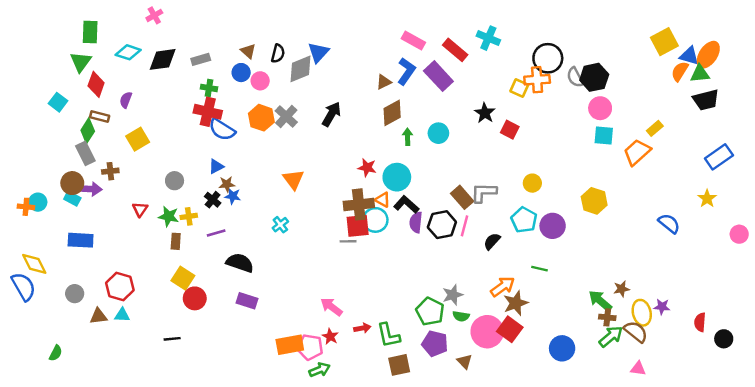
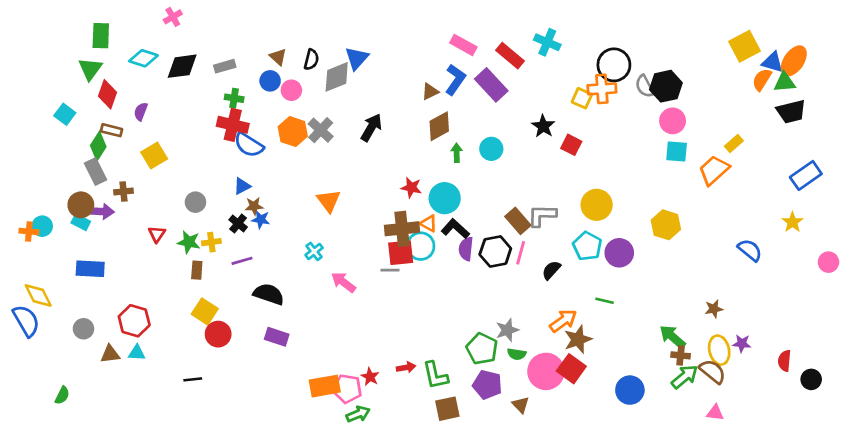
yellow circle: (532, 183) -> (597, 205), size x1.5
brown star: (622, 289) -> (714, 309), moved
pink arrow: (331, 307) -> (343, 282), moved

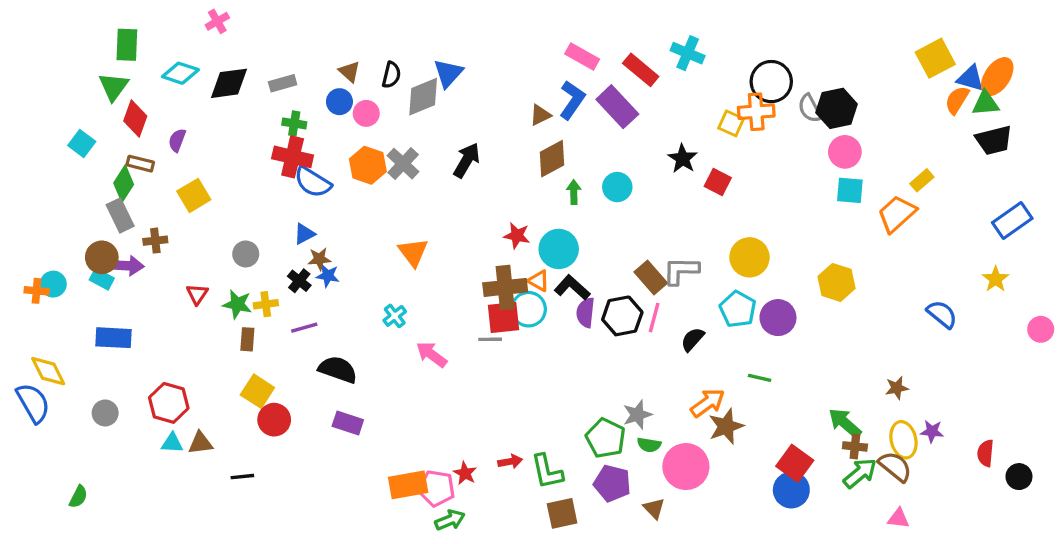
brown triangle: (110, 354) -> (201, 443), moved
red square: (571, 369) -> (795, 463), moved

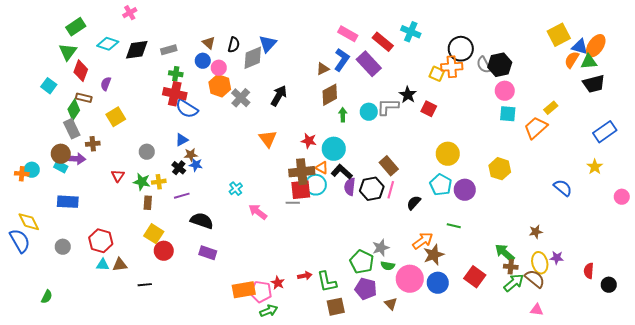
green rectangle: (127, 45) -> (76, 27), turned 54
orange hexagon: (368, 165) -> (220, 86), moved
orange triangle: (413, 252) -> (268, 139), moved
gray L-shape: (681, 271) -> (388, 107), moved
blue circle: (791, 490) -> (438, 283), moved

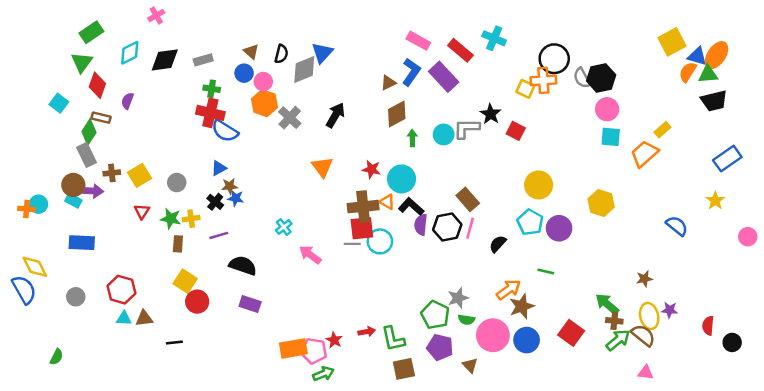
cyan diamond: (108, 44) -> (130, 53), turned -45
yellow square: (116, 117) -> (139, 175), moved
cyan circle: (316, 185) -> (380, 241), moved

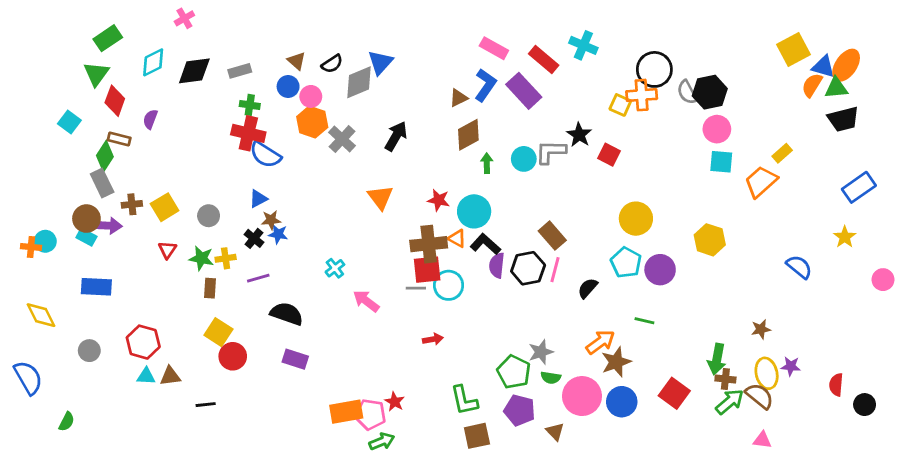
black semicircle: (281, 54) -> (332, 64), turned 42
blue semicircle: (24, 290) -> (28, 378), moved
green arrow: (607, 304) -> (717, 359), turned -120
red arrow: (367, 332) -> (433, 339), moved

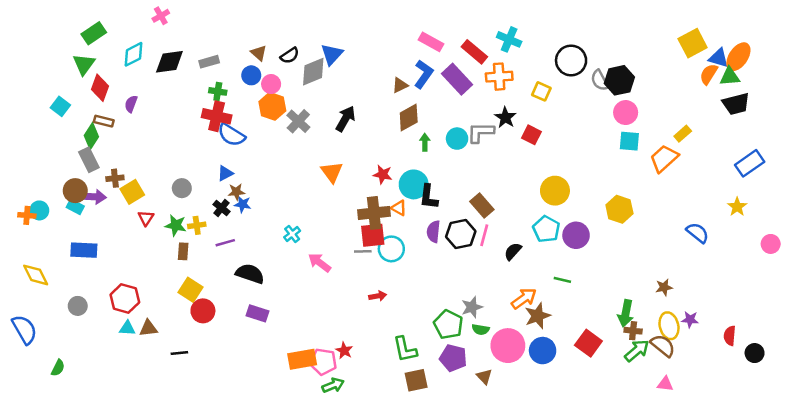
orange cross: (642, 95) -> (499, 77), moved
yellow square: (165, 207) -> (132, 192), moved
black L-shape: (485, 244) -> (429, 197), moved, turned -125

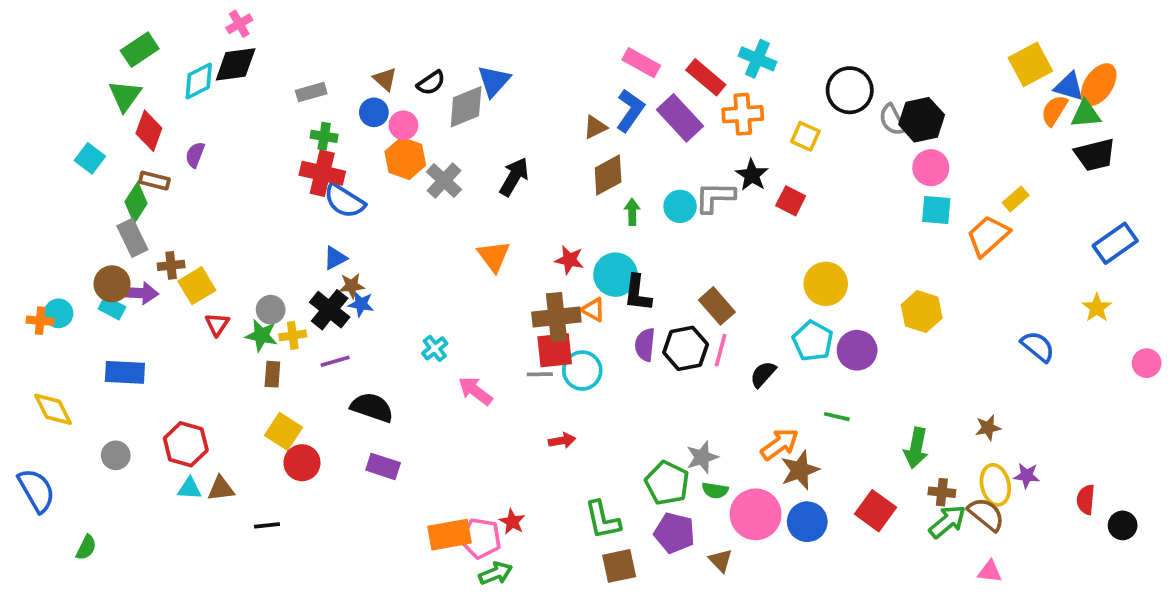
black diamond: (169, 62) -> (236, 64), moved
gray circle: (182, 188) -> (271, 310), moved
black cross: (222, 208) -> (330, 310), size x1.5
green arrow: (626, 313) -> (916, 448), moved

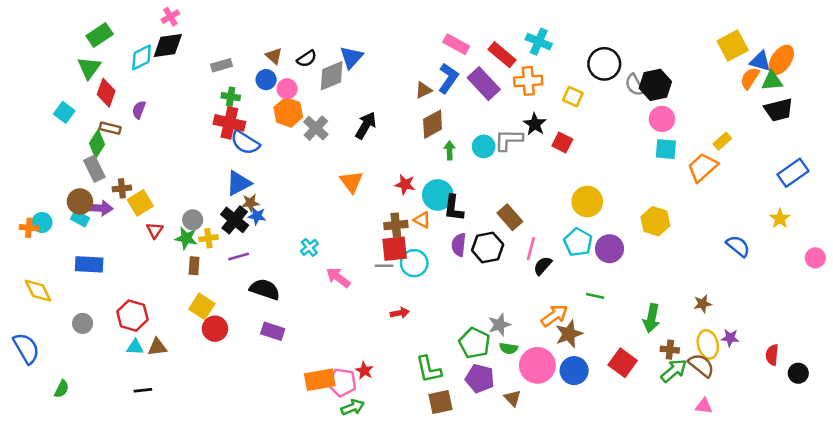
blue triangle: (335, 258) -> (239, 183), size x1.5
brown cross: (556, 317) -> (396, 225), size x0.7
pink line: (721, 350) -> (531, 249), moved
black line: (267, 525) -> (143, 390), moved

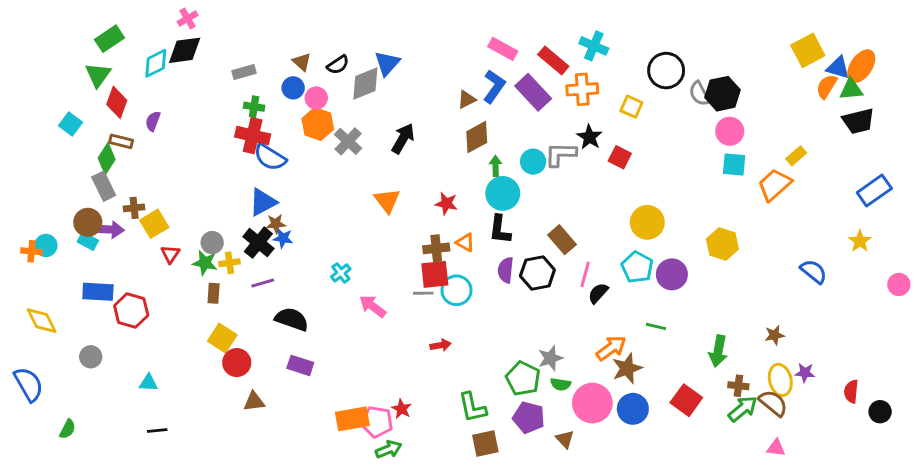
cyan circle: (438, 195) -> (503, 193), moved
red hexagon: (132, 316) -> (131, 311), moved
brown triangle: (157, 347) -> (254, 402), moved

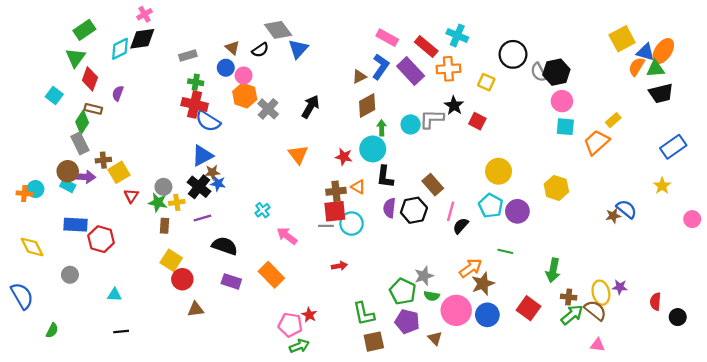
gray diamond: (365, 84) -> (278, 30), moved, turned 76
cyan circle: (503, 193) -> (373, 149), moved
brown star: (775, 335) -> (613, 216), moved
orange rectangle: (352, 419) -> (271, 275), moved, turned 55

